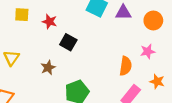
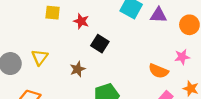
orange semicircle: (126, 66) -> (158, 71), turned 102

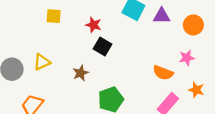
red star: (81, 21) -> (93, 25), moved
yellow triangle: (40, 57) -> (42, 62), turned 30

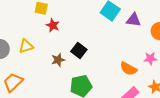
red star: (93, 25) -> (53, 25), moved
black square: (103, 46) -> (79, 51), moved

